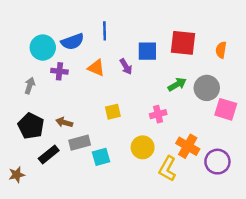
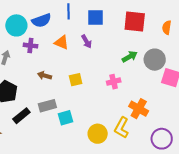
blue square: (147, 51) -> (96, 17), moved
brown arrow: (64, 122) -> (44, 76), moved
yellow circle: (143, 147) -> (98, 134), moved
purple circle: (217, 162) -> (162, 139), moved

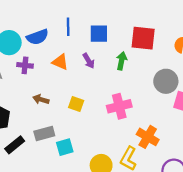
green arrow: (130, 57) -> (122, 61), moved, turned -49
yellow square: (76, 80) -> (76, 104), turned 32
pink cross: (114, 82) -> (119, 106), size x1.5

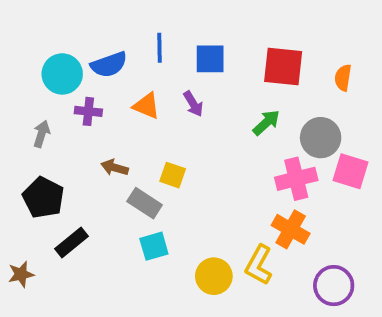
green arrow: (122, 61) -> (266, 123), moved, turned 36
pink cross: (119, 106) -> (296, 179), moved
gray rectangle: (44, 134) -> (145, 203), moved, turned 48

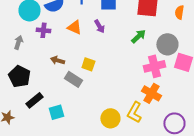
cyan square: (154, 246) -> (56, 112), moved

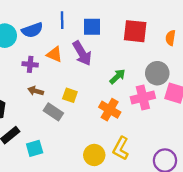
purple arrow: (99, 26) -> (82, 53), size x1.6
purple cross: (43, 30) -> (30, 64), moved
green arrow: (138, 36) -> (117, 77), moved
orange cross: (151, 93) -> (110, 110), moved

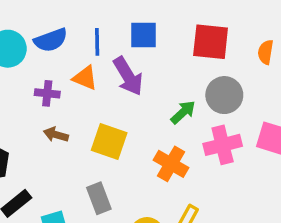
blue line: (62, 20) -> (97, 42), moved
gray circle: (157, 73) -> (224, 95), moved
yellow square: (70, 95) -> (109, 141), size x1.5
gray rectangle: (53, 112) -> (99, 198), moved, turned 36

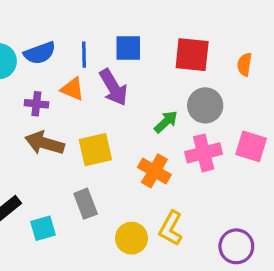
brown arrow: (56, 135) -> (45, 143), size x1.6
yellow square: (109, 141) -> (95, 150), turned -32

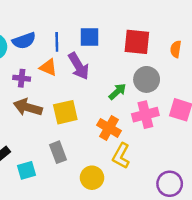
yellow L-shape: (171, 228) -> (121, 156), moved

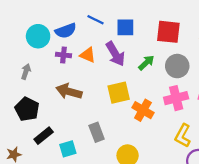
blue line: (57, 42) -> (95, 20), moved, turned -63
purple cross: (22, 78) -> (63, 55), moved
green arrow: (117, 92) -> (146, 63), moved
yellow square: (65, 112) -> (119, 93), moved
yellow L-shape: (121, 156) -> (183, 136), moved

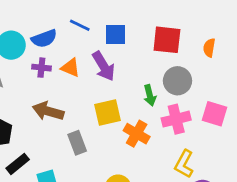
green arrow: (146, 63) -> (150, 95), moved, turned 119
gray rectangle: (97, 132) -> (77, 143), moved

